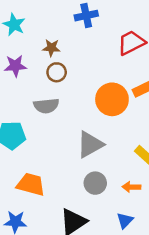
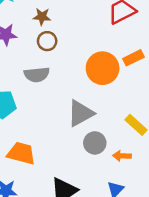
gray circle: (95, 183) -> (95, 143), moved

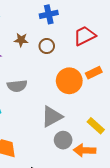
brown circle: (47, 41) -> (47, 46), moved
orange arrow: (122, 156) -> (85, 150), size x1.5

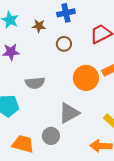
brown star: (21, 40) -> (39, 26), moved
gray circle: (63, 140) -> (51, 136), moved

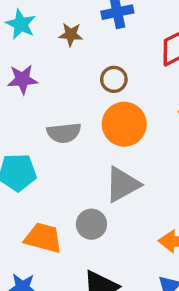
brown circle: (64, 44) -> (114, 79), moved
orange circle: (86, 78) -> (124, 124), moved

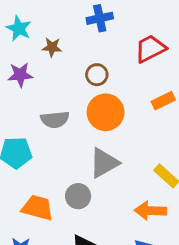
brown star: (71, 35) -> (52, 47), moved

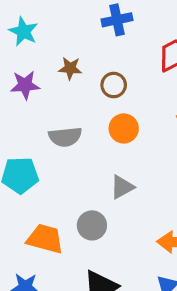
brown star: (52, 47) -> (70, 68), moved
orange circle: (106, 112) -> (124, 128), size x0.7
gray triangle: (104, 163) -> (122, 187), size x0.7

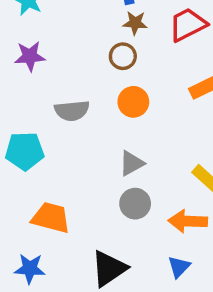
brown star: (70, 68) -> (135, 23), moved
gray circle: (92, 225) -> (135, 204), moved

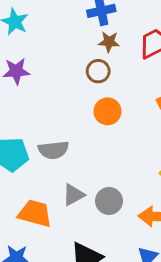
gray semicircle: (72, 111) -> (53, 150), moved
gray triangle: (132, 163) -> (73, 195), moved

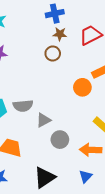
orange circle: (107, 111) -> (82, 87), moved
gray triangle: (73, 195) -> (43, 120), moved

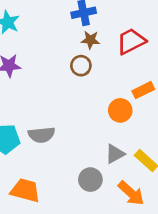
gray triangle: (43, 120) -> (115, 154), moved
orange arrow: (91, 150) -> (131, 193), turned -140

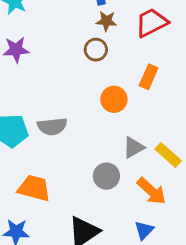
orange rectangle: (143, 90) -> (149, 77), moved, turned -40
orange circle: (120, 110) -> (114, 99), moved

